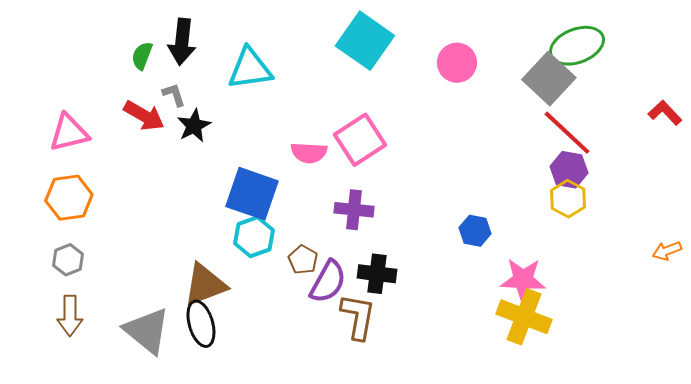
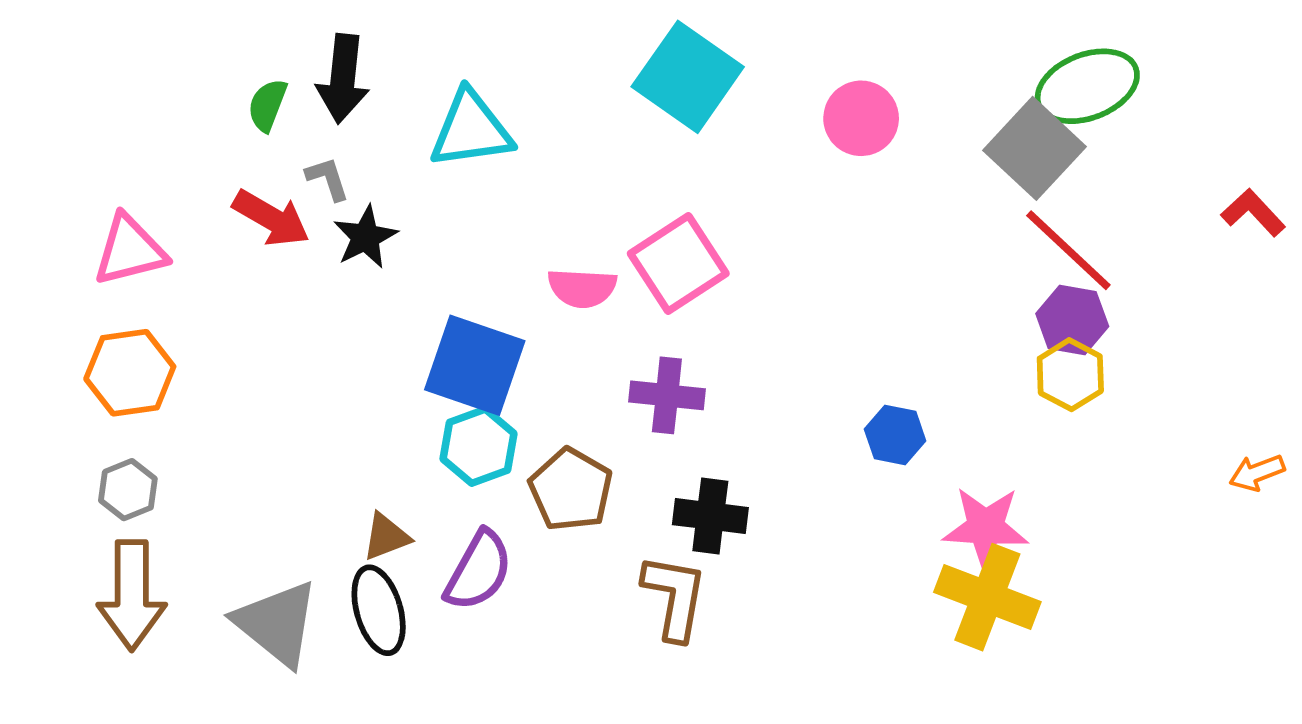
brown pentagon: (303, 260) -> (571, 490), size x1.5
purple semicircle: (328, 282) -> (478, 571), moved
brown triangle: (205, 285) -> (386, 537), size x0.6
brown arrow: (70, 316) -> (132, 595), size x1.4

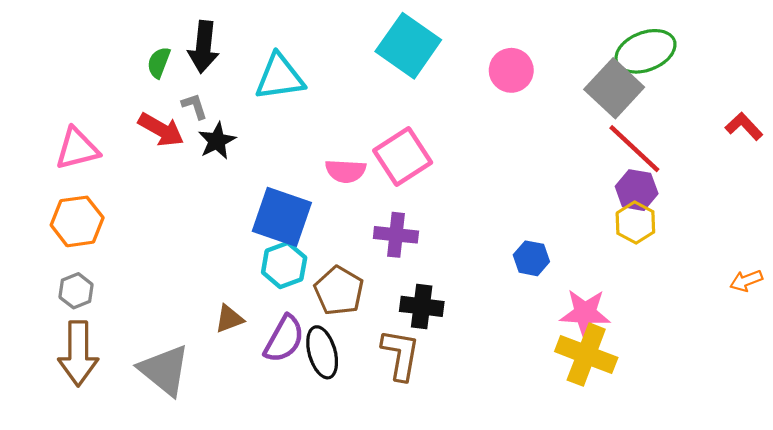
black ellipse: (379, 610) -> (322, 352), moved

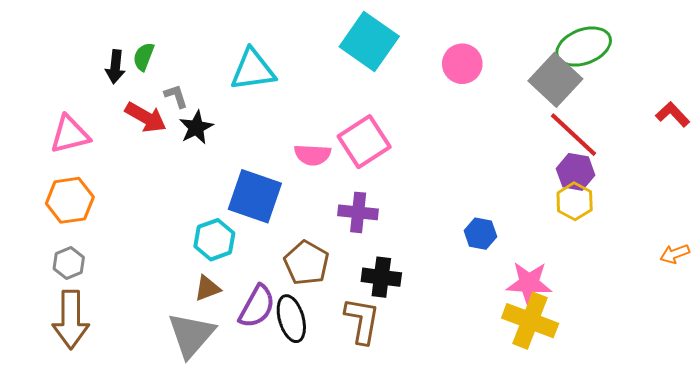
black arrow: (204, 47) -> (115, 67), moved, size x0.7
cyan hexagon: (284, 265) -> (214, 240), moved
gray triangle: (164, 370) -> (191, 335), moved, turned 32

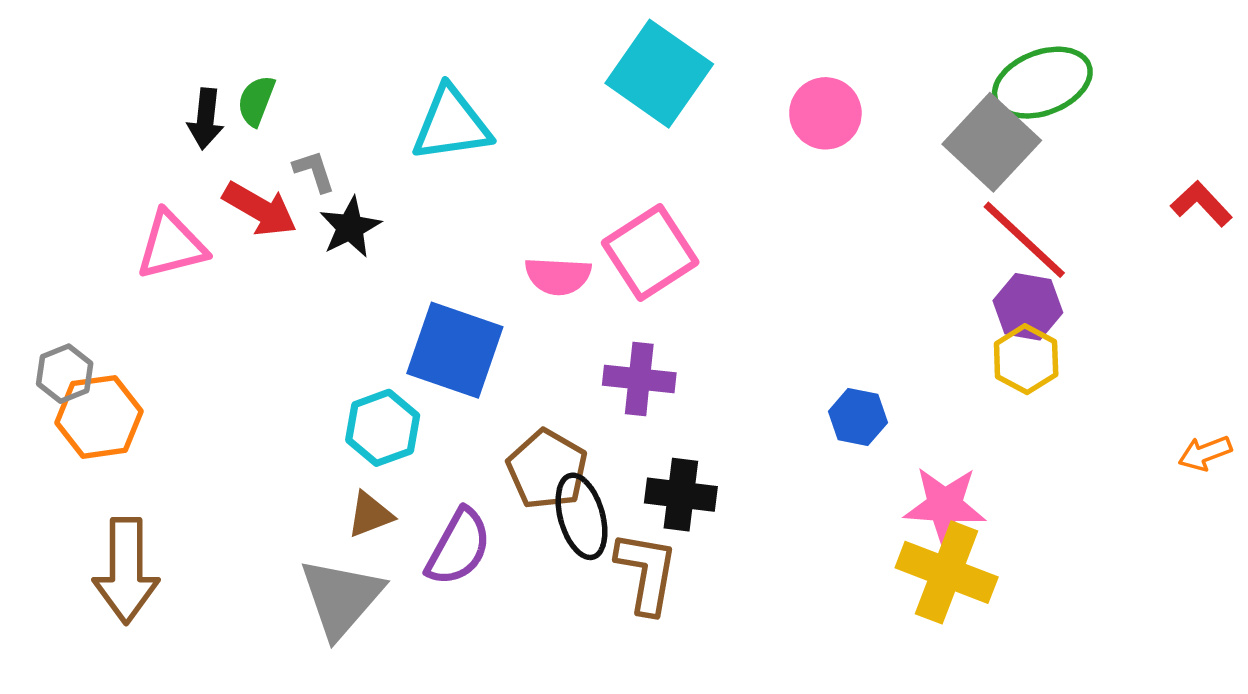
pink triangle: (70, 135) -> (171, 245), moved
orange hexagon: (70, 200) -> (99, 417), moved
gray hexagon: (69, 263) -> (65, 374), moved
black ellipse: (291, 319) -> (581, 516), moved

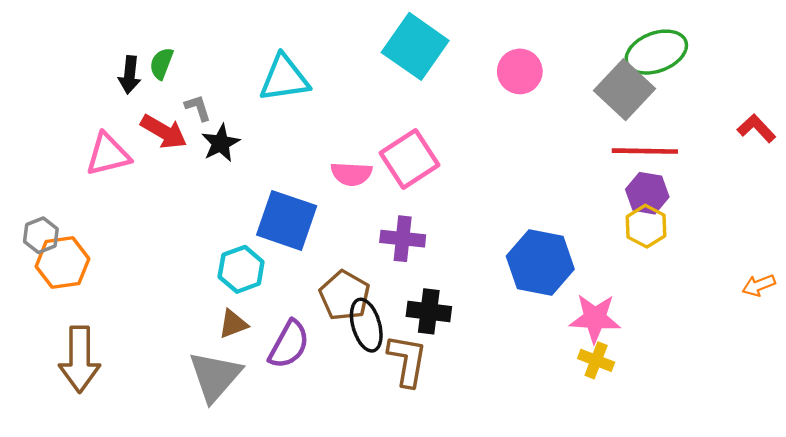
red line: (1024, 240) -> (645, 151), turned -42
blue hexagon: (858, 417) -> (540, 263), size x1.8
yellow cross: (947, 572) -> (596, 360), size x0.6

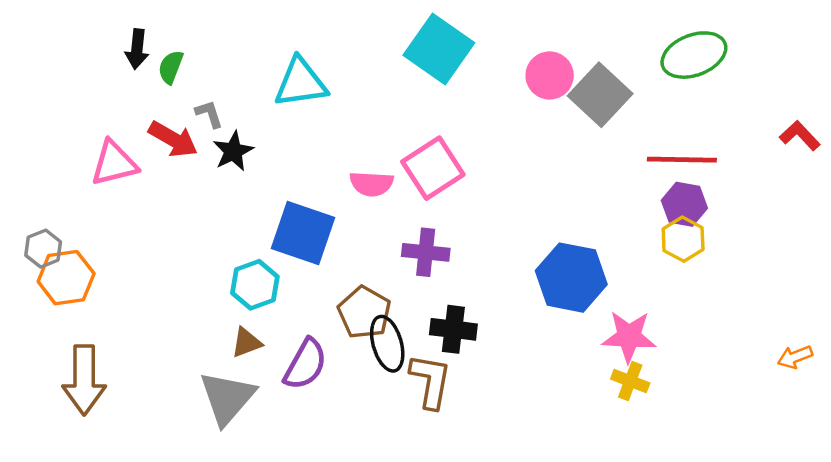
black arrow: (130, 75) -> (137, 49), moved
gray square: (624, 90) -> (600, 95), moved
orange arrow: (759, 285) -> (795, 357), moved

